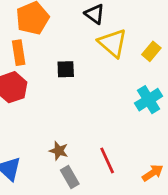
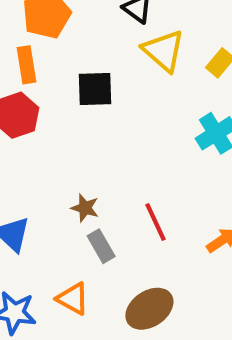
black square: (66, 69) -> (95, 89), size x1.4

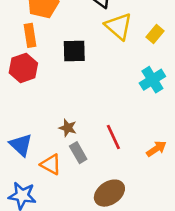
orange triangle: (73, 299) -> (51, 164), moved

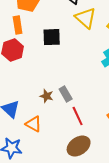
red line: (113, 137) -> (78, 116), moved
gray rectangle: (78, 153) -> (66, 94), moved

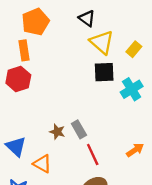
black square: (52, 37) -> (104, 72), moved

